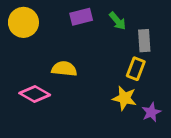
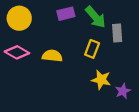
green arrow: (118, 21) -> (95, 17), size x1.5
yellow rectangle: (136, 69) -> (92, 49), moved
pink diamond: (35, 94) -> (17, 52), moved

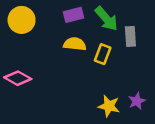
pink diamond: (17, 52) -> (18, 78), moved
yellow semicircle: (52, 56) -> (75, 44), moved
yellow star: (101, 80) -> (109, 106), moved

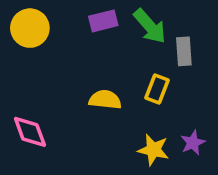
yellow semicircle: (75, 44) -> (105, 100), moved
yellow rectangle: (103, 54) -> (157, 89), moved
pink diamond: (18, 78) -> (30, 132), moved, turned 40

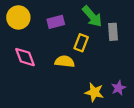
purple rectangle: (103, 21) -> (56, 22), moved
yellow rectangle: (157, 89) -> (81, 43), moved
pink diamond: (30, 132) -> (25, 57), moved

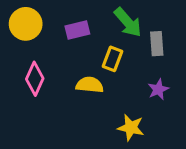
pink diamond: (25, 57) -> (35, 79), turned 45
purple star: (119, 88) -> (158, 89), moved

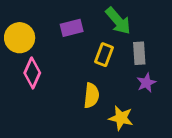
yellow circle: (26, 24) -> (20, 38), moved
gray rectangle: (157, 44) -> (139, 53), moved
yellow semicircle: (90, 85) -> (91, 95), moved, turned 90

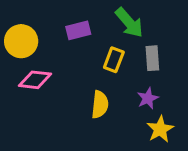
pink diamond: (32, 73) -> (35, 80), turned 72
purple star: (146, 83) -> (148, 98), moved
yellow star: (121, 118) -> (160, 129), moved, turned 30

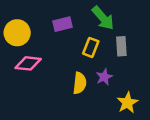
purple star: (148, 98) -> (104, 77), moved

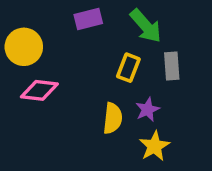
purple rectangle: (63, 24) -> (88, 19), moved
yellow star: (128, 103) -> (154, 146), moved

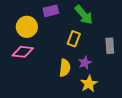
yellow circle: (24, 47) -> (27, 27), moved
gray rectangle: (172, 66) -> (110, 46), moved

